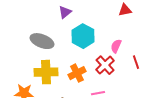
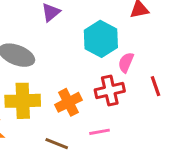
cyan hexagon: (83, 36) -> (101, 39), moved
red cross: (105, 65) -> (110, 90), turned 30

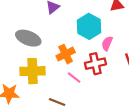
orange cross: (68, 102) -> (66, 54), moved
pink line: (99, 132) -> (74, 78), moved, turned 48

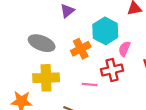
orange cross: (66, 54) -> (81, 49), moved
pink line: (74, 78) -> (90, 85), turned -32

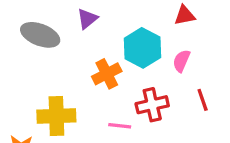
gray ellipse: (42, 43) -> (40, 35), moved
pink semicircle: (124, 49) -> (181, 61), moved

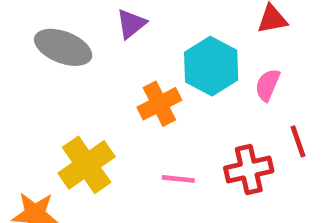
red cross: (152, 105) -> (249, 170), moved
yellow cross: (56, 116) -> (87, 165), turned -33

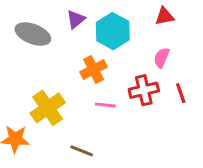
cyan hexagon: (211, 66) -> (113, 31), moved
red cross: (249, 170) -> (144, 90), moved
pink line: (178, 179) -> (105, 105), moved

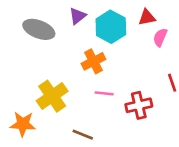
red triangle: (164, 16) -> (147, 17), moved
pink semicircle: (162, 58) -> (160, 37), moved
red cross: (144, 90) -> (139, 105), moved

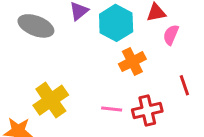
orange cross: (93, 61) -> (132, 62), moved
pink line: (104, 93) -> (112, 109), moved

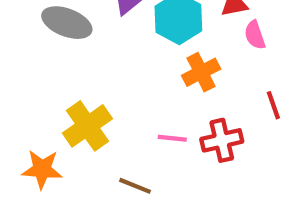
pink semicircle: (171, 35) -> (255, 35), turned -42

